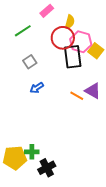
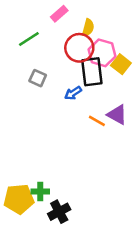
gray square: (30, 62) -> (38, 78), turned -32
blue arrow: (37, 88) -> (73, 93), moved

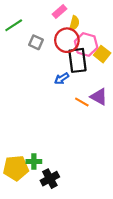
pink rectangle: (59, 14) -> (59, 11), moved
green line: (29, 39) -> (14, 25), moved
gray square: (38, 78) -> (36, 42), moved

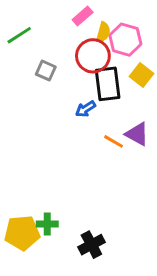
gray square: (36, 42) -> (46, 71), moved
pink hexagon: (86, 44) -> (125, 40), moved
black cross: (50, 179) -> (91, 245), moved

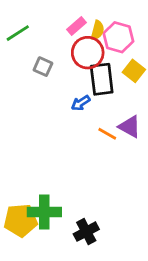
pink rectangle: (83, 16) -> (76, 26), moved
green cross: (47, 224) -> (44, 212), size x1.6

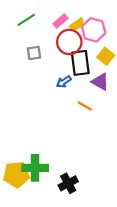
yellow semicircle: (97, 30) -> (77, 24), turned 40
green line: (18, 33) -> (26, 20), moved
gray square: (43, 67) -> (34, 53), turned -32
purple triangle: (130, 127) -> (100, 82), moved

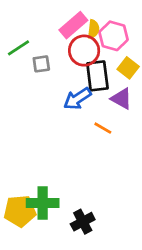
green line: (26, 20) -> (19, 48), moved
pink rectangle: (60, 21) -> (73, 25), size x1.5
yellow semicircle: (77, 24) -> (93, 29), turned -48
blue arrow: (64, 82) -> (77, 99), size x1.5

